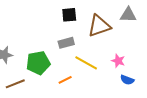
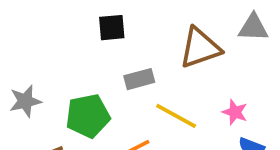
black square: (69, 15) -> (112, 28), moved

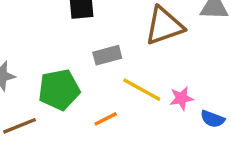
pink star: (235, 112) -> (181, 98), moved, turned -30

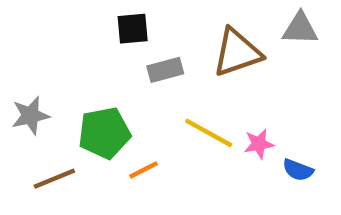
gray rectangle: (107, 55) -> (165, 70), moved
orange line: (106, 119) -> (144, 170), moved

